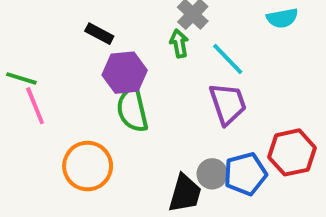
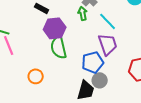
orange circle: (88, 166) -> (36, 76), size x0.6
blue pentagon: (245, 174) -> (93, 62), moved

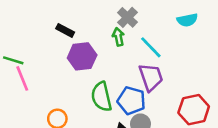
green semicircle: (59, 47) -> (102, 97), moved
blue pentagon: (93, 62) -> (131, 101), turned 30

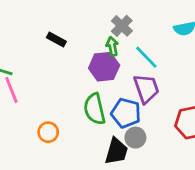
purple hexagon: (82, 56) -> (104, 67), moved

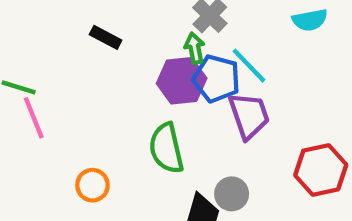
blue pentagon: (126, 113) -> (216, 79), moved

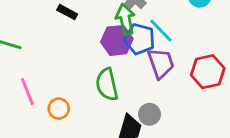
green arrow: (195, 48) -> (125, 19), size x1.5
pink line: (34, 118) -> (27, 92), moved
red hexagon: (321, 170) -> (208, 72), moved

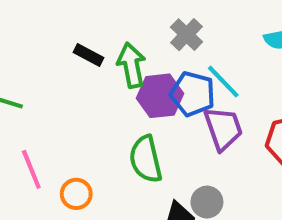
green arrow: (125, 19) -> (131, 65), moved

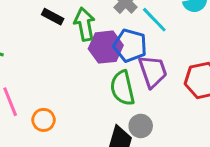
cyan line: (223, 82) -> (154, 20), moved
green semicircle: (146, 159) -> (122, 88), moved

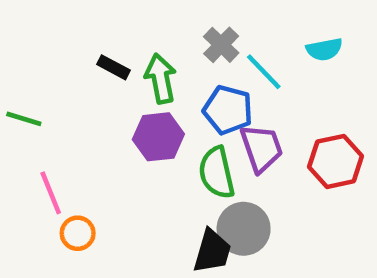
purple hexagon: (106, 47) -> (158, 137), moved
orange circle: (44, 120) -> (78, 233), moved
gray circle: (141, 126) -> (244, 229), size x1.5

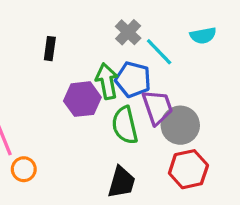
black rectangle: (114, 67) -> (50, 49), turned 70
green arrow: (161, 78) -> (107, 81), moved
red hexagon: (336, 161) -> (188, 169), moved
gray circle: (244, 229) -> (180, 125), moved

